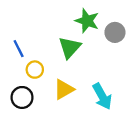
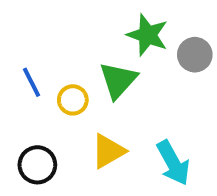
yellow circle: (35, 70) -> (73, 100), moved

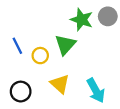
gray circle: (195, 55) -> (108, 16), moved
yellow triangle: (108, 151) -> (60, 84), turned -48

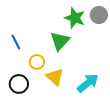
yellow circle: (40, 56) -> (37, 62), moved
cyan arrow: (96, 90) -> (88, 83), turned -100

